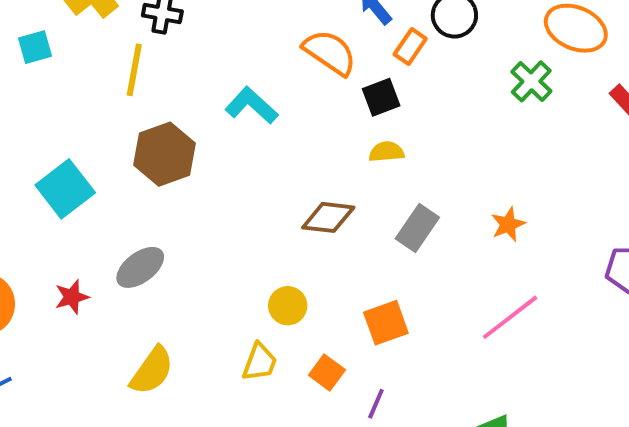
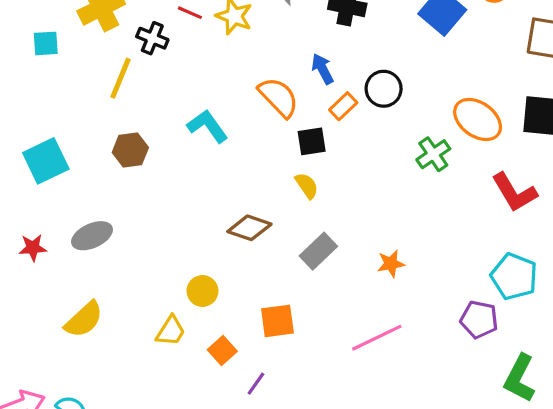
yellow semicircle: (386, 152) -> (307, 186), turned 48
brown hexagon: (164, 154) -> (130, 150), size x0.7

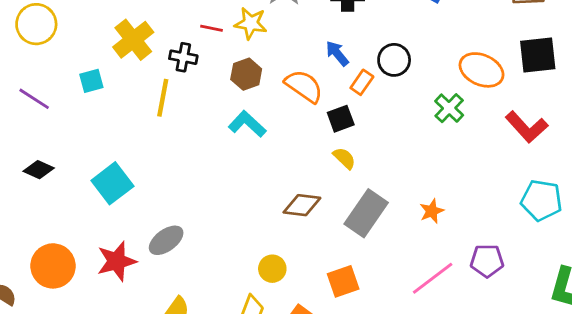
brown hexagon: (130, 150) -> (246, 74), moved
red star: (33, 248) -> (117, 261), size x1.6
gray rectangle: (318, 251) -> (366, 213), size x1.4
purple pentagon: (479, 320) -> (487, 261), moved

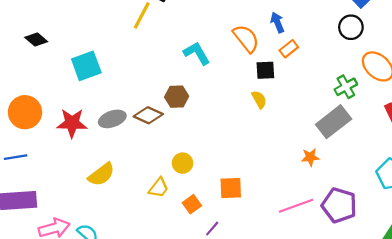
black circle: (394, 60) -> (351, 27), moved
brown hexagon: (246, 74) -> (177, 97), moved
brown diamond: (302, 205) -> (148, 115), moved
gray rectangle: (366, 213) -> (334, 122), moved
purple pentagon: (487, 261) -> (339, 205), size x1.4

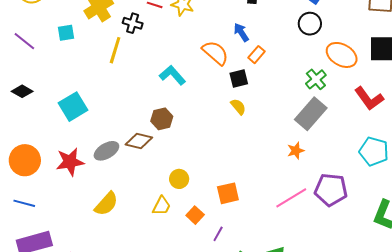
blue line: (16, 157) -> (24, 203), turned 35

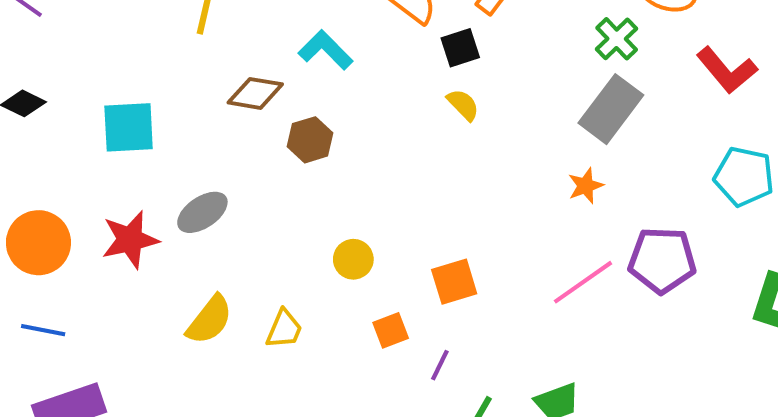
cyan square: (73, 107) -> (129, 127), turned 32
brown diamond: (139, 141) -> (255, 93), moved
yellow trapezoid: (162, 206) -> (284, 329), moved
orange square: (195, 215) -> (391, 330), turned 30

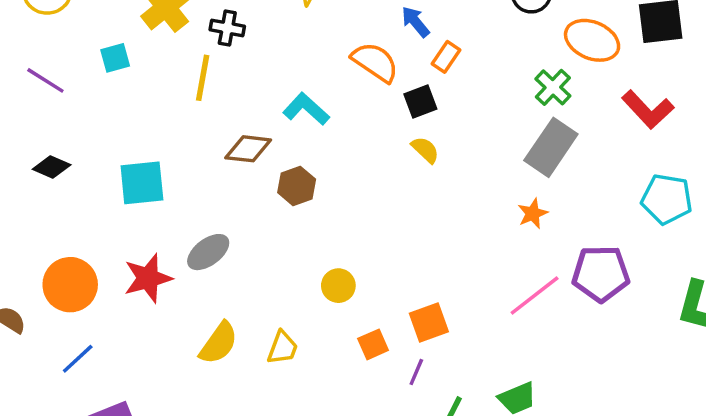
orange square: (454, 282) -> (429, 323), moved
blue line: (43, 330) -> (78, 359), turned -51

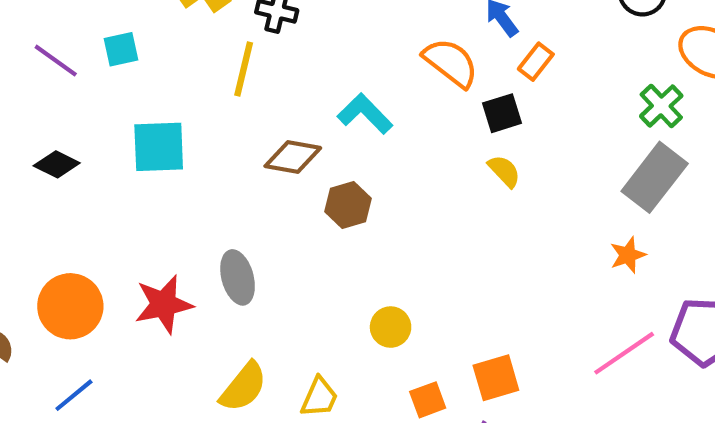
cyan square: (115, 58) -> (121, 49), moved
cyan square: (142, 183) -> (159, 147), moved
gray ellipse: (208, 252) -> (238, 277), turned -72

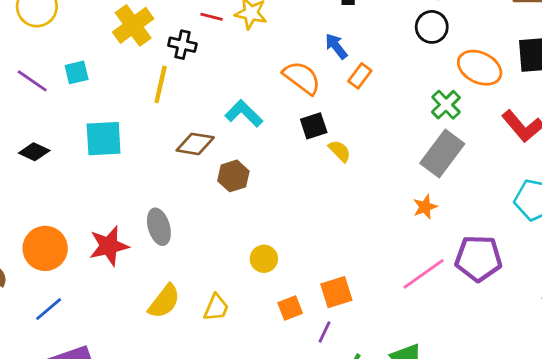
black square: (502, 113) -> (314, 126), moved

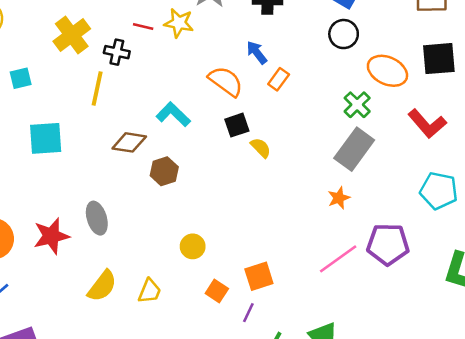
orange square: (290, 308) -> (217, 291), turned -35

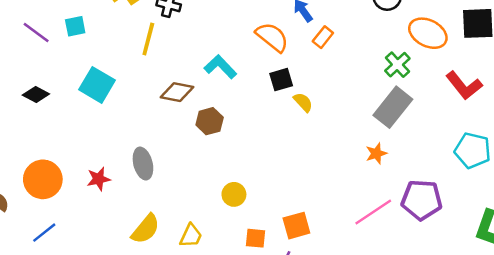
cyan square: (46, 138) -> (97, 85), turned 32
red star: (51, 236) -> (99, 179), size x0.7
orange square: (217, 291) -> (256, 238), turned -30

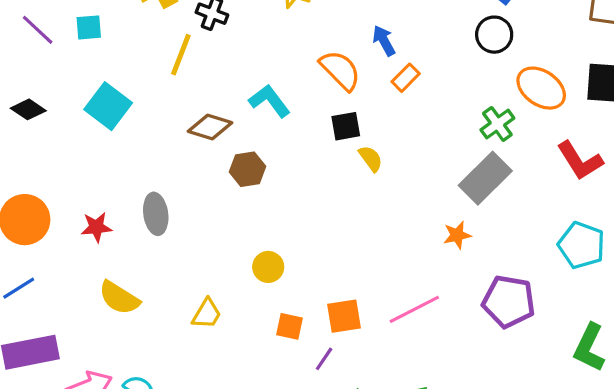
pink line: (373, 212) -> (414, 309), moved
yellow semicircle: (146, 229) -> (119, 298), moved, turned 76

